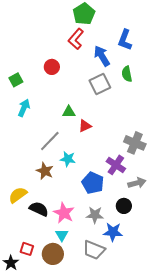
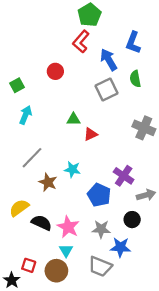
gray line: (50, 141) -> (32, 158), moved
gray cross: (135, 143) -> (144, 128), moved

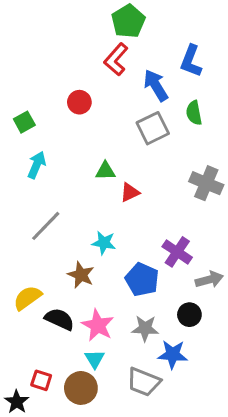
brown star: (48, 182) -> (81, 275), moved

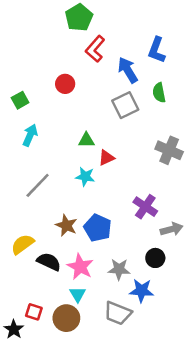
green pentagon: (128, 21) -> (79, 17), moved
cyan star: (104, 243) -> (85, 177), moved
blue pentagon: (142, 279) -> (98, 228), moved

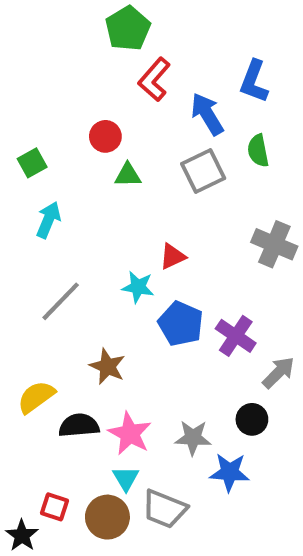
green triangle: (86, 140) -> (128, 175), moved
blue pentagon: (98, 228) -> (181, 324), moved
gray arrow: (172, 229) -> (278, 373), turned -30
black semicircle: (49, 262) -> (79, 425), turned -30
gray trapezoid: (118, 313) -> (164, 509), moved

